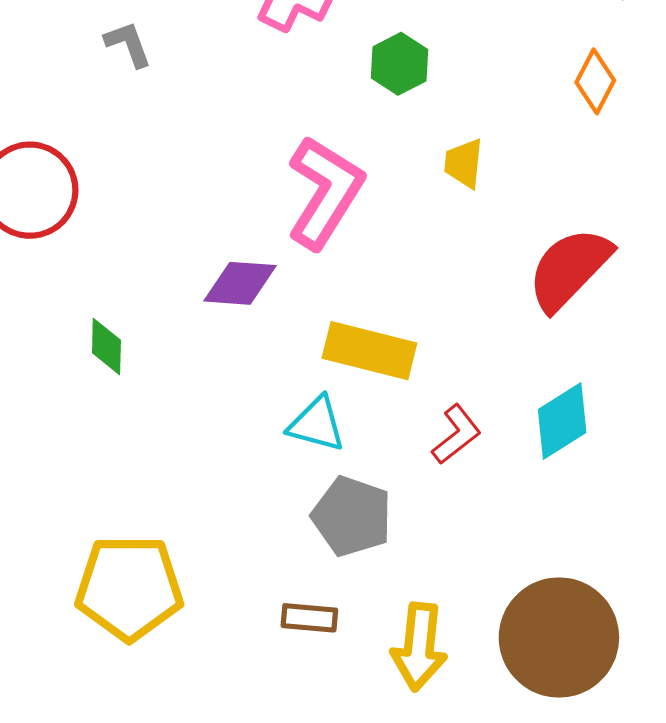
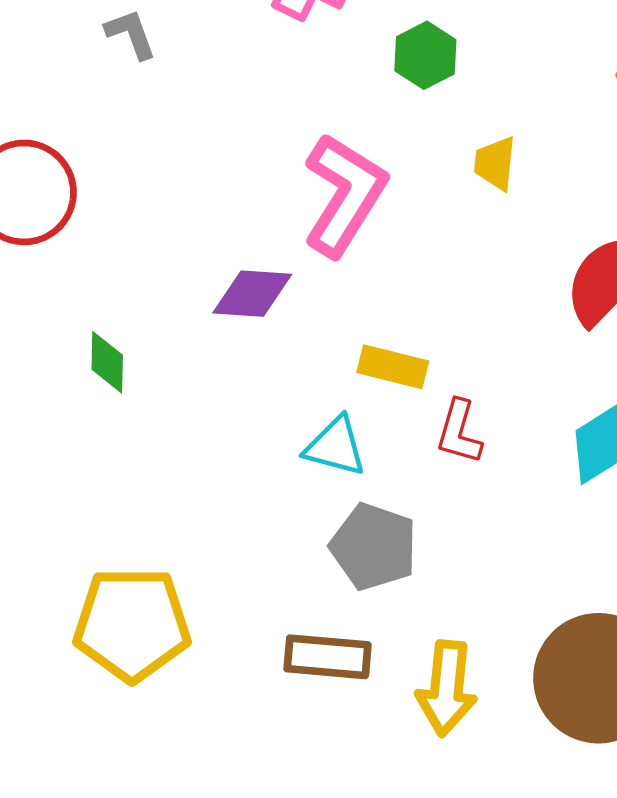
yellow rectangle: (369, 351) -> (393, 367), size x0.7
red L-shape: (456, 435) -> (459, 432), moved, turned 144
brown rectangle: (309, 618) -> (328, 657), size x1.4

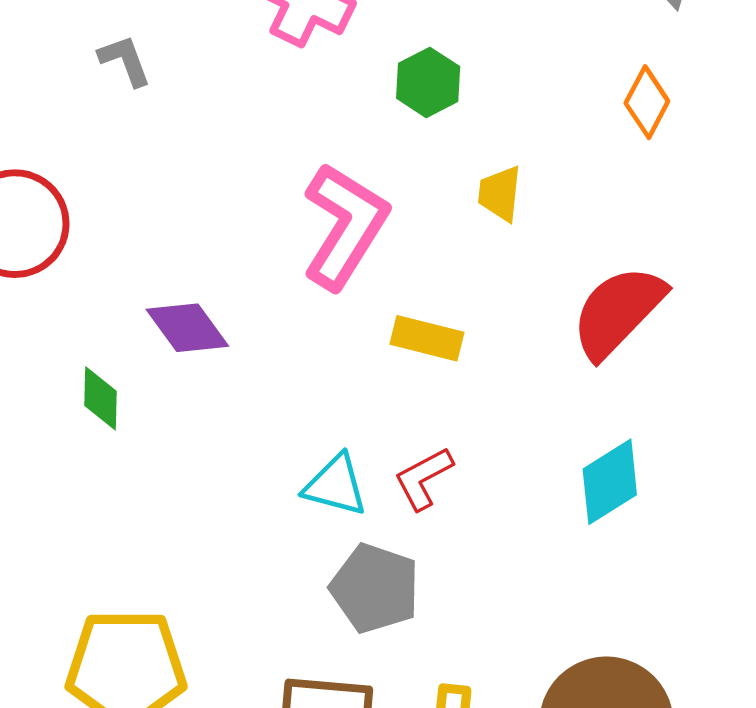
purple diamond: (252, 294) -> (187, 328), moved, turned 50
yellow rectangle: (393, 367) -> (427, 338), moved
red L-shape: (459, 432) -> (423, 478), moved, turned 46

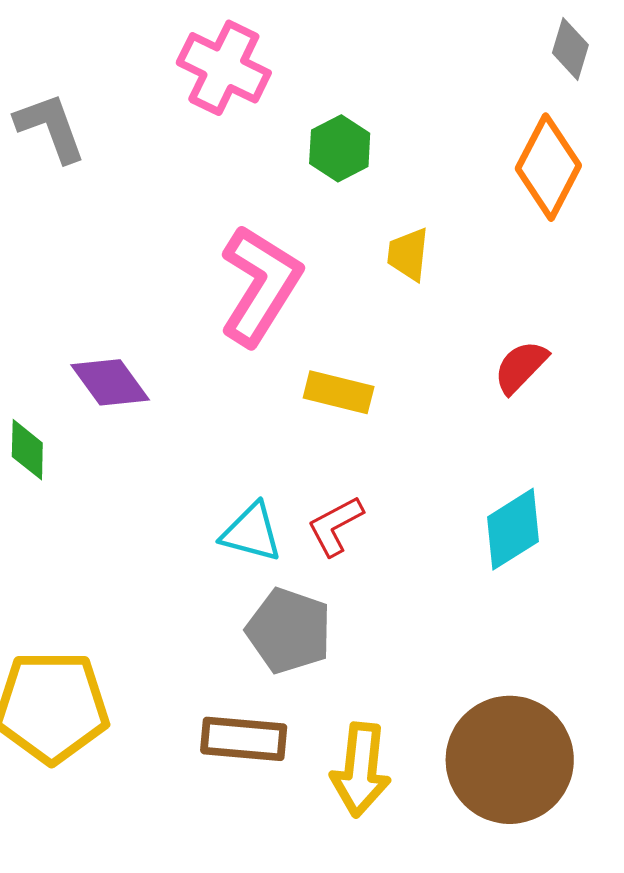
gray L-shape: (125, 60) -> (51, 127), size x1.4
orange diamond: (647, 102) -> (548, 167), size x1.5
red semicircle: (618, 312) -> (521, 367), size x0.6

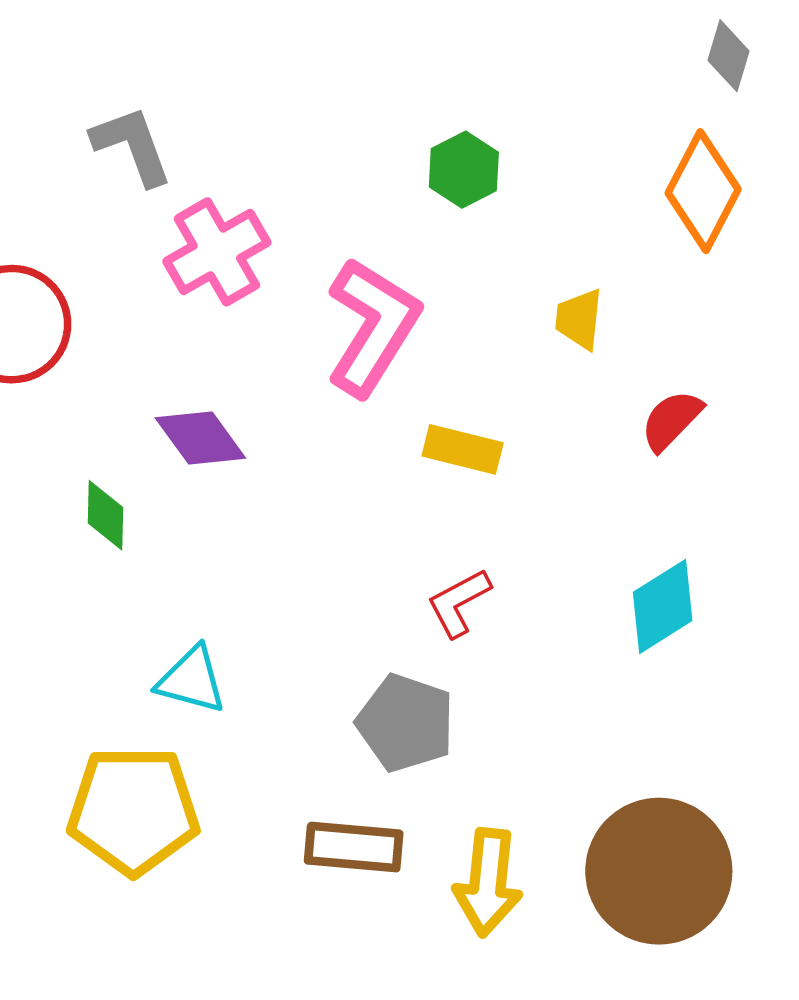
pink cross: (224, 68) -> (217, 252), moved, turned 34
yellow trapezoid: (408, 254) -> (579, 319), moved
cyan triangle: (251, 532) -> (192, 680), moved

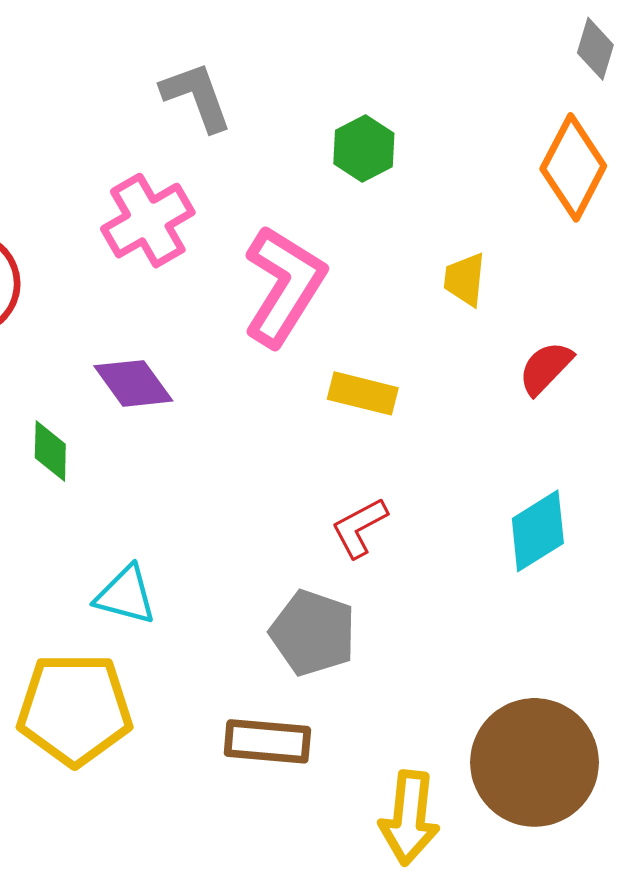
gray L-shape: (132, 146) -> (197, 96), moved
yellow arrow: (488, 882) -> (409, 818), moved

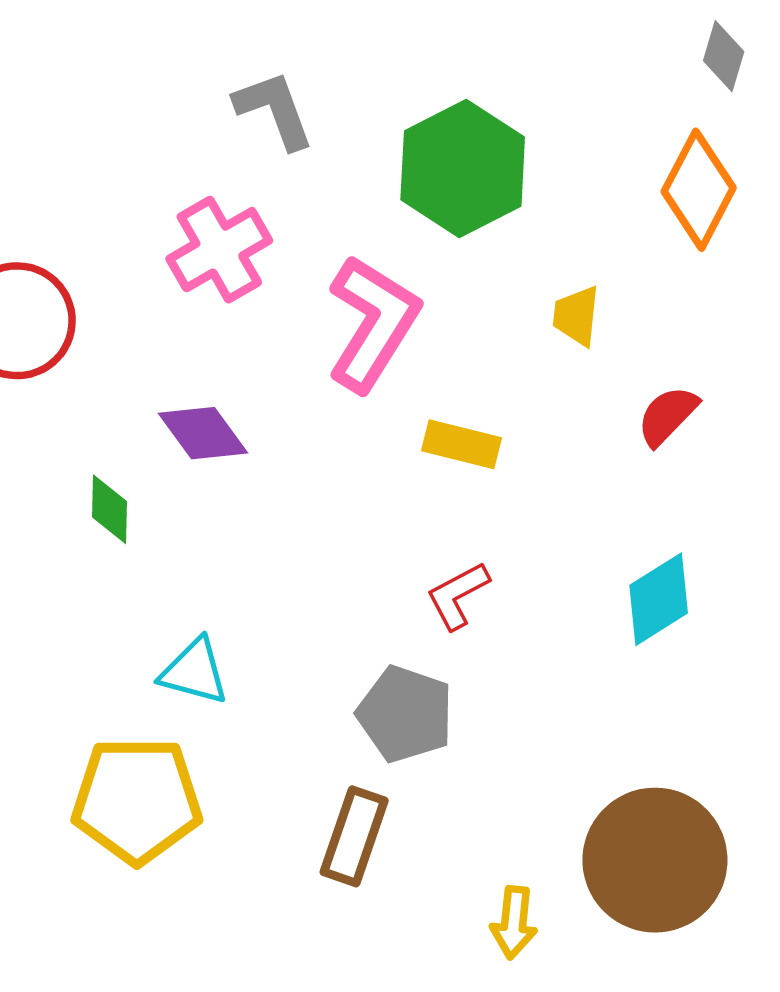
green hexagon: (364, 149) -> (463, 168), size x1.8
brown rectangle: (267, 741) -> (354, 836), turned -76
yellow arrow: (409, 818) -> (514, 922), size x0.7

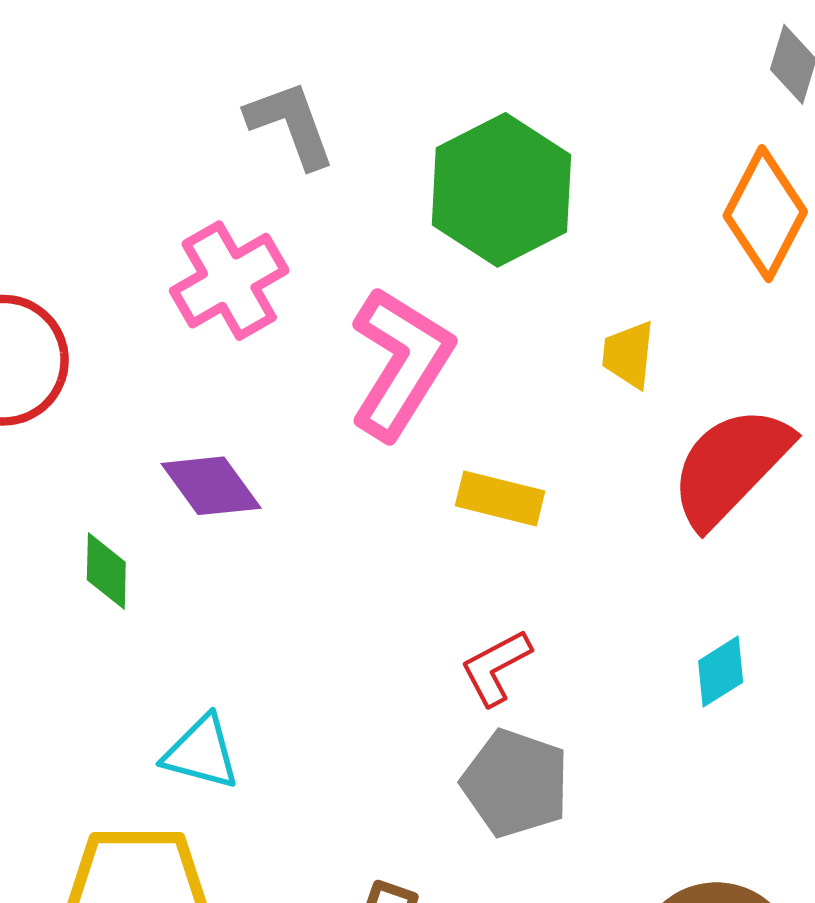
red semicircle: (667, 416) -> (730, 466), size x1.8
cyan diamond: (659, 599) -> (721, 672), size x0.7
gray pentagon: (405, 714) -> (515, 783), moved

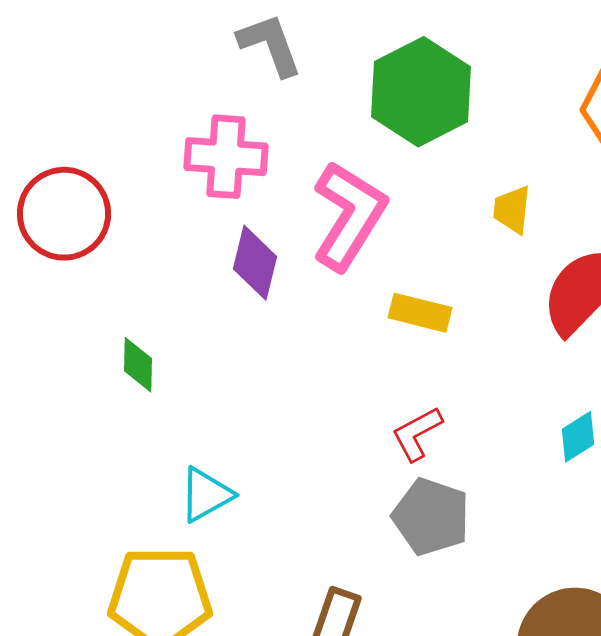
pink cross: (229, 281) -> (226, 157), turned 34
purple diamond: (211, 486) -> (255, 263), moved, turned 50
cyan triangle: (201, 752) -> (206, 495), turned -44

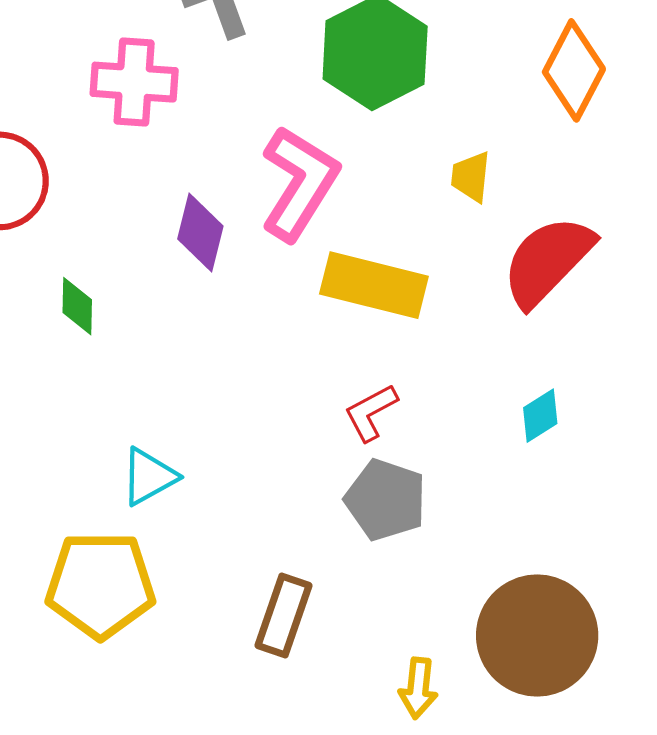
pink cross: (226, 157) -> (134, 82), moved
yellow rectangle: (420, 313) -> (374, 285), size x1.6
green diamond: (138, 365) -> (77, 306), moved

